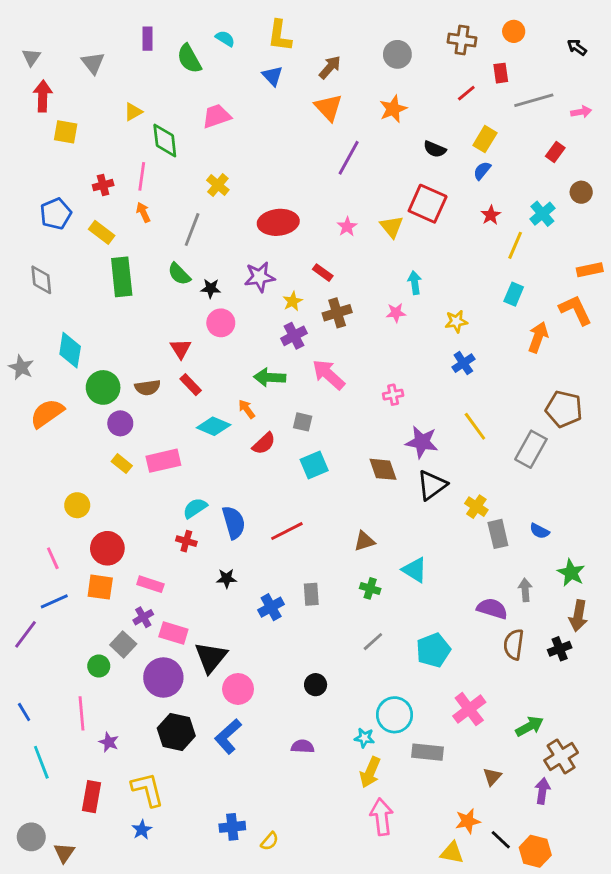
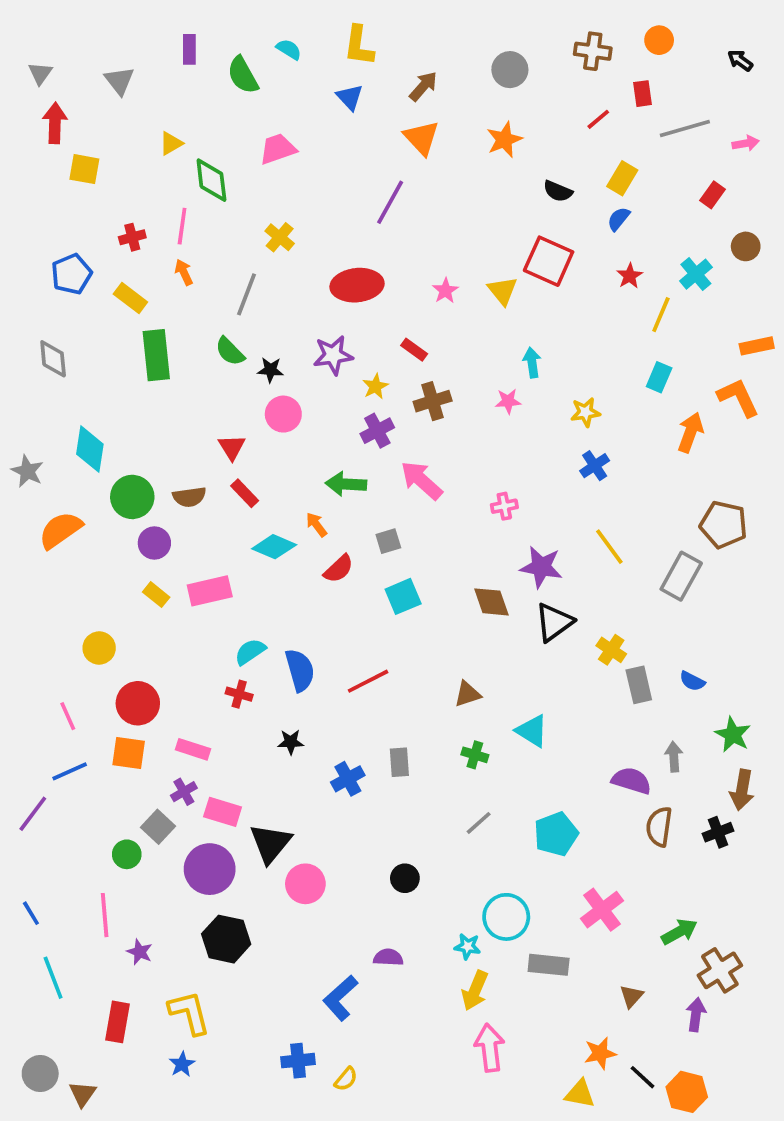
purple line: (349, 158) -> (390, 202), moved
gray square: (303, 422) -> (388, 541), turned -30
blue L-shape: (228, 736) -> (340, 998), moved

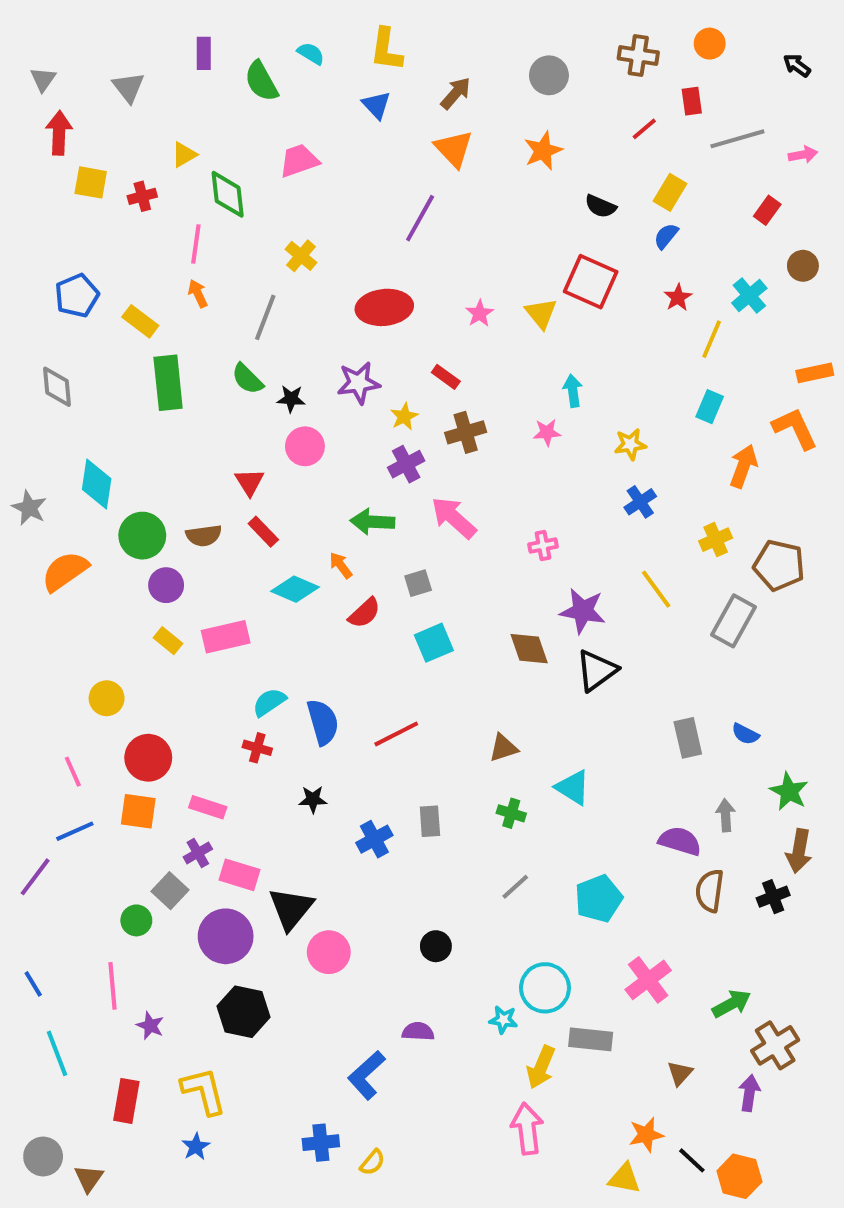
red cross: (132, 237) -> (142, 196), moved
yellow cross: (611, 650) -> (716, 540), moved, turned 32
yellow arrow: (475, 991) -> (541, 1067), moved

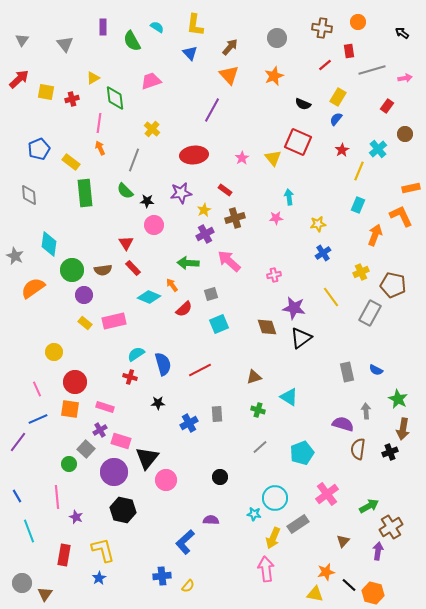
red arrow: (59, 133) -> (19, 79), moved, turned 45
gray rectangle: (591, 1039) -> (298, 524), turned -40

